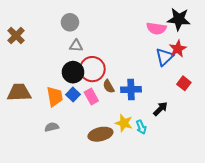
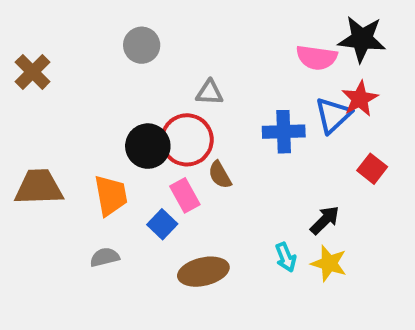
gray triangle: (76, 46) -> (210, 93), moved
blue cross: (131, 89) -> (284, 132), moved
blue square: (73, 95) -> (162, 224), moved
yellow star: (124, 123) -> (329, 263), moved

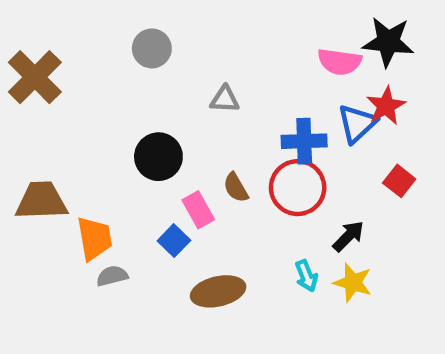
brown cross: (33, 72) -> (35, 77), size x1.4
red circle: (187, 140) -> (298, 188), moved
orange trapezoid: (111, 195) -> (94, 238), moved

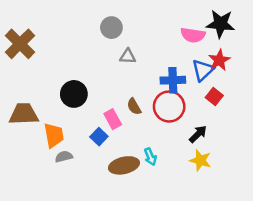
gray circle: (152, 48) -> (111, 28), moved
black circle: (158, 157) -> (74, 94), moved
red square: (399, 181) -> (214, 96), moved
cyan arrow: (306, 276) -> (150, 157), moved

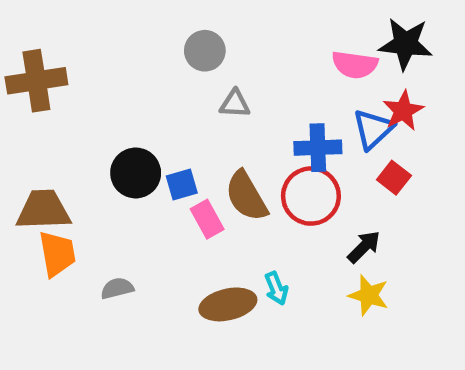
brown cross: (20, 44) -> (36, 81), turned 36
brown semicircle: (134, 107) -> (246, 196), size x1.6
orange trapezoid: (54, 135) -> (57, 254), moved
blue square: (99, 137) -> (182, 185), moved, turned 30

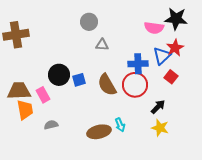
pink rectangle: (207, 219) -> (43, 95), moved

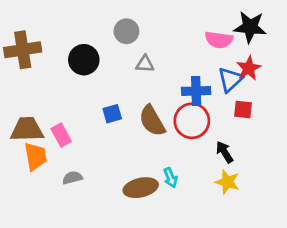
black circle: (59, 75) -> (84, 60), moved
red square: (171, 77) -> (243, 109), turned -32
black arrow: (158, 107) -> (225, 152), turned -77

